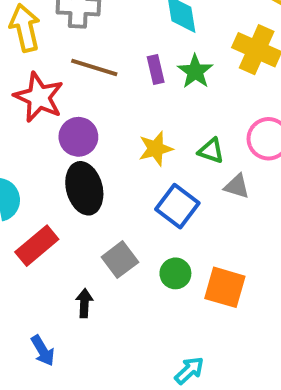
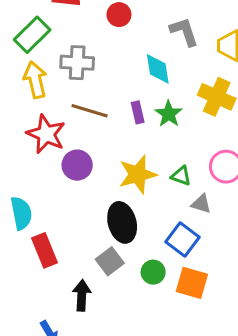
yellow star: (156, 149) -> (138, 174), size x1.4
black ellipse: (84, 188) -> (122, 222), moved
blue square: (177, 206) -> (183, 240), moved
red rectangle: (37, 246) -> (45, 250), turned -72
black arrow: (84, 303) -> (82, 295), size x1.4

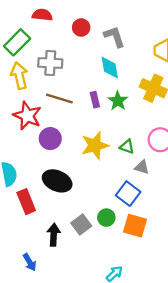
gray L-shape: (184, 32) -> (114, 37), moved
black ellipse: (122, 222) -> (57, 181), moved, turned -52
gray square: (110, 261) -> (81, 224), moved

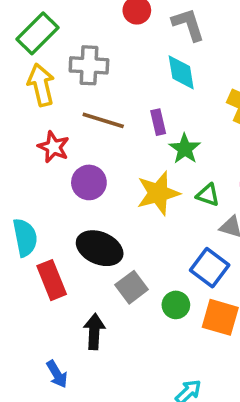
green star: (118, 101) -> (185, 149), moved
red star: (27, 116) -> (53, 147), size x0.7
gray square: (81, 224) -> (132, 287), moved

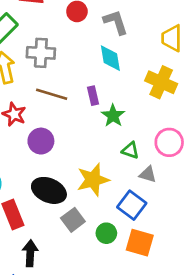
yellow star: (158, 193) -> (93, 180), moved
black arrow: (94, 332) -> (30, 253), moved

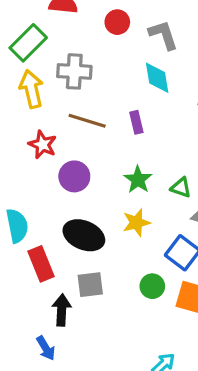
green star: (113, 116) -> (138, 180), moved
yellow star: (93, 180) -> (136, 223), size x0.7
gray square: (73, 220) -> (90, 285), moved, turned 30

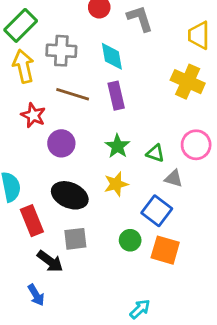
cyan diamond: (157, 78) -> (112, 56), moved
purple rectangle: (136, 122) -> (116, 96), size x1.4
black arrow: (62, 310) -> (50, 261), turned 124

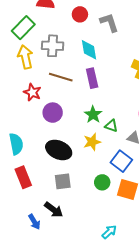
green triangle: (155, 153) -> (111, 126), moved
red rectangle: (32, 221) -> (23, 177), moved
black arrow: (50, 261) -> (54, 210), moved

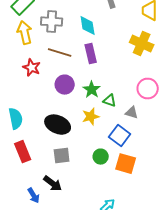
purple circle: (53, 113) -> (65, 85), moved

